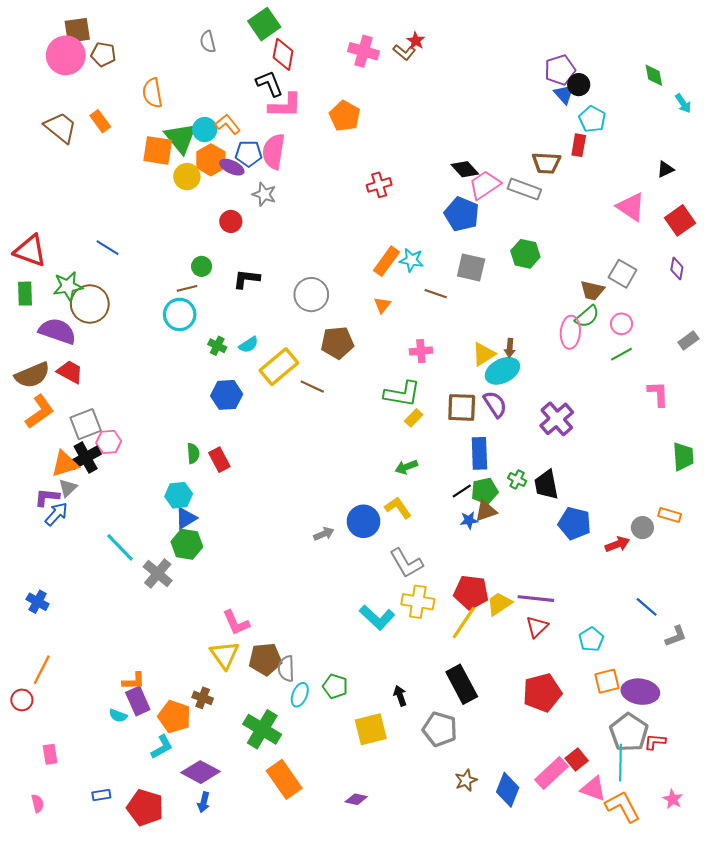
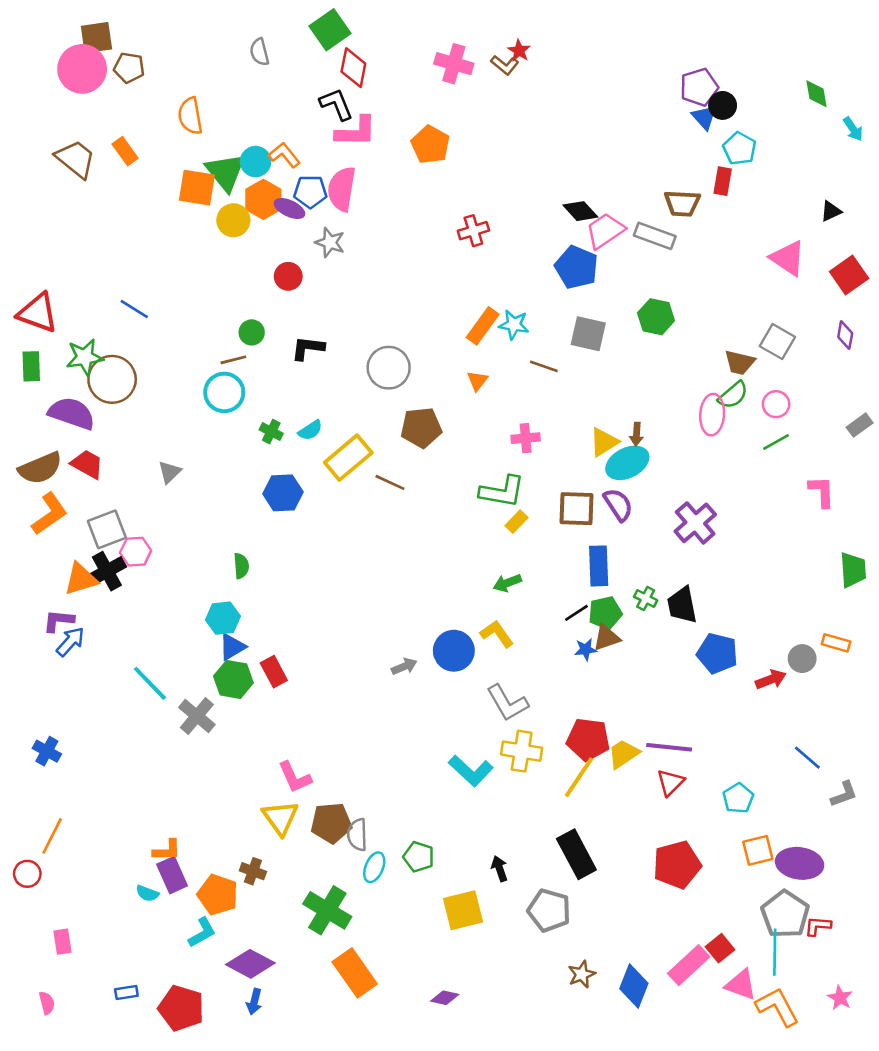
red rectangle: (219, 460) -> (274, 672), moved
gray triangle: (68, 488) -> (169, 472), moved

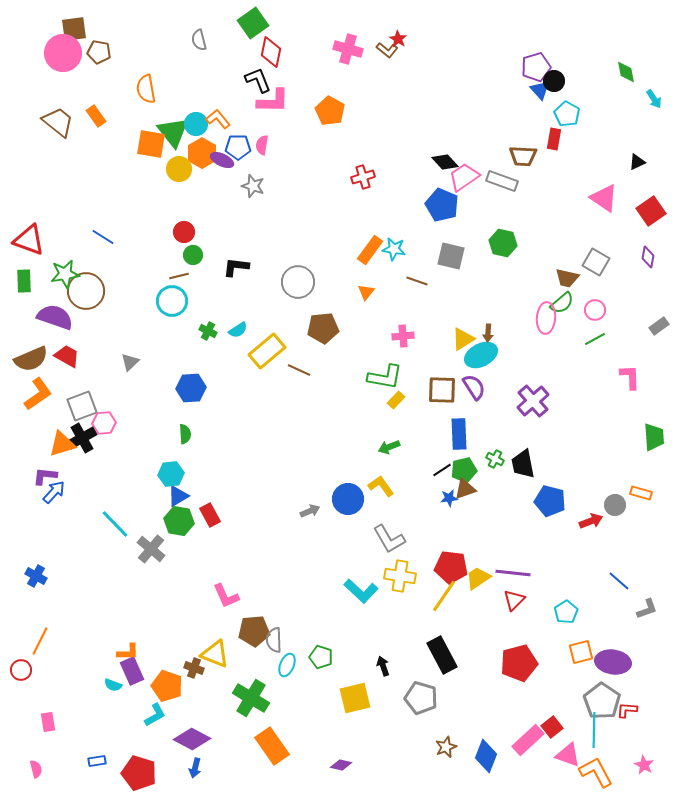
pink semicircle: (342, 189) -> (262, 145), size x0.6
red circle: (288, 276) -> (184, 232), moved
blue hexagon: (283, 493) -> (191, 388), moved
yellow triangle: (280, 818) -> (215, 654), moved, turned -32

